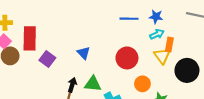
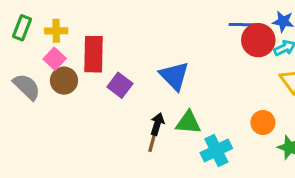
blue triangle: (84, 53) -> (174, 76), size x1.5
red circle: (127, 58) -> (258, 40), moved

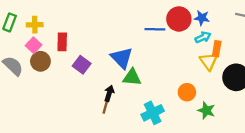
blue line: (243, 25) -> (155, 29), moved
red circle: (258, 40) -> (179, 19), moved
red rectangle: (94, 54) -> (62, 42), size x0.7
green triangle: (188, 123) -> (132, 77), moved

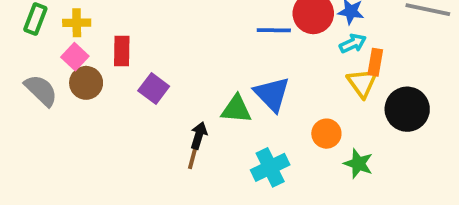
blue triangle: (122, 58) -> (272, 94), moved

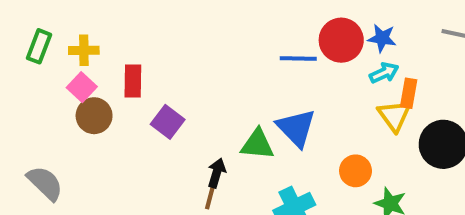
gray semicircle: (41, 90) -> (45, 183), moved

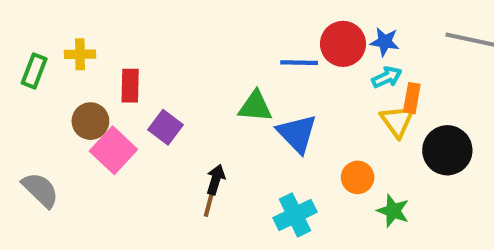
green rectangle: (39, 46) -> (34, 71), moved
pink square: (82, 87) -> (113, 150), moved, size x1.5
green triangle: (257, 144) -> (255, 106), moved

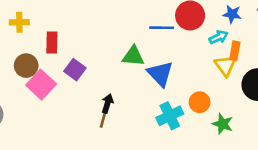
blue star: (385, 42) -> (232, 14), moved
cyan cross: (295, 215) -> (170, 116), moved

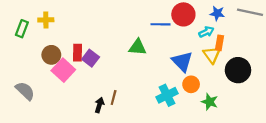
red rectangle: (52, 43) -> (78, 53), moved
blue triangle: (160, 74) -> (182, 61), moved
black arrow: (107, 104) -> (99, 105), moved

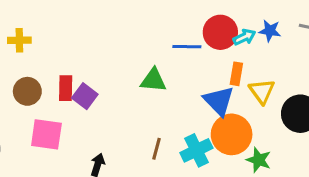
cyan arrow: (206, 32) -> (244, 37), moved
orange rectangle: (219, 43) -> (236, 74), moved
pink square: (63, 70) -> (46, 134), moved, turned -35
orange circle: (191, 84) -> (232, 134), size x1.6
brown line: (114, 97) -> (157, 149), moved

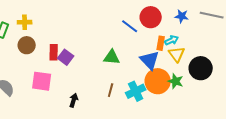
cyan arrow: (244, 37) -> (172, 40), moved
blue line: (187, 47) -> (130, 26), turned 36
green triangle: (153, 80) -> (112, 57), moved
brown circle: (27, 91) -> (27, 45), moved
green star: (259, 160) -> (176, 81), moved

